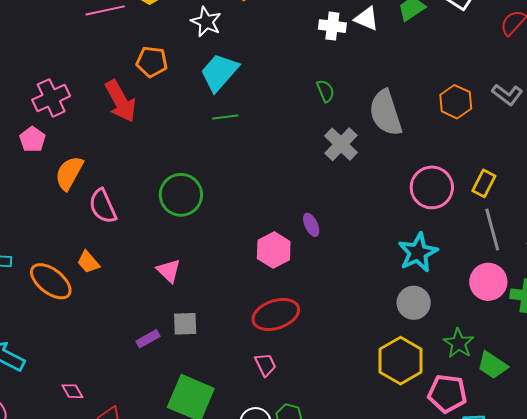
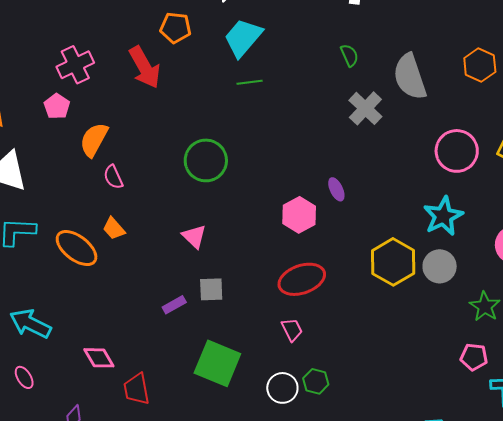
pink semicircle: (103, 206) -> (113, 177), moved, size x0.7
yellow hexagon: (401, 361) -> (393, 262), moved
pink diamond: (72, 391) -> (99, 358), size x1.4
pink pentagon: (447, 394) -> (474, 357), size x0.7

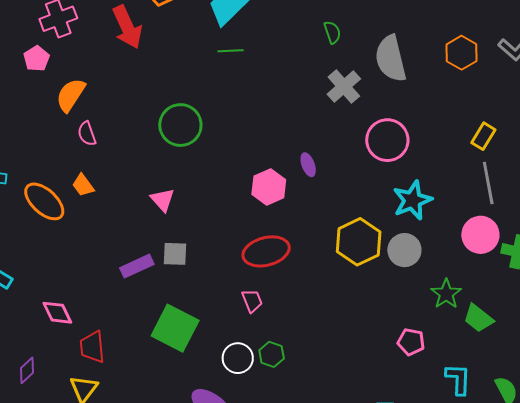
pink circle: (457, 151) -> (387, 140), moved
purple rectangle: (174, 305) -> (137, 266), size x1.4
pink pentagon: (474, 357) -> (411, 342), moved

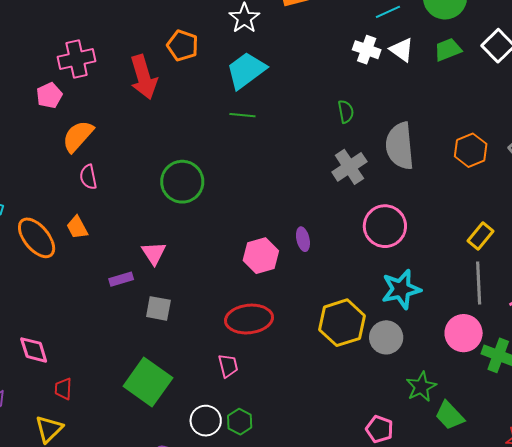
purple rectangle: (137, 266) -> (121, 279), moved, size x0.7
red trapezoid: (92, 347) -> (63, 389), size x0.7

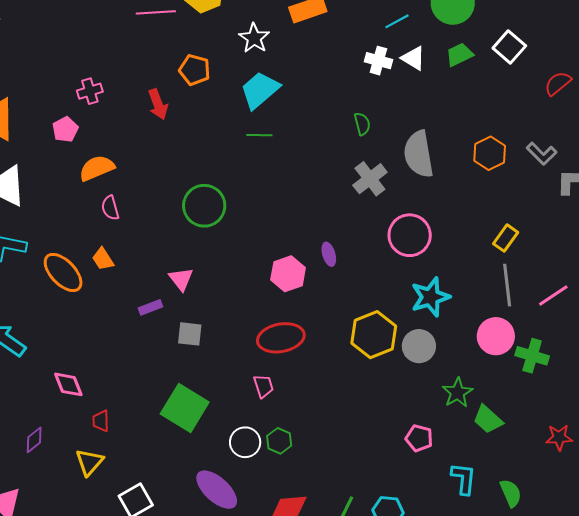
pink cross: (77, 59) -> (90, 91), size x0.7
red arrow: (144, 77) -> (158, 104), size x0.7
orange semicircle: (78, 136) -> (97, 168), turned 30

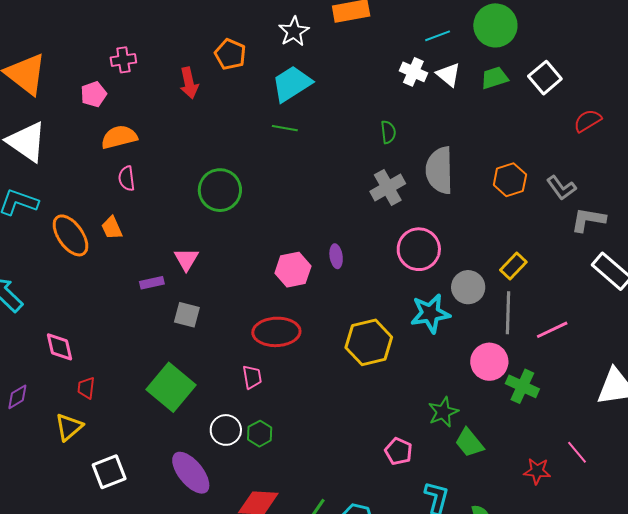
gray circle: (419, 346) -> (468, 287), moved

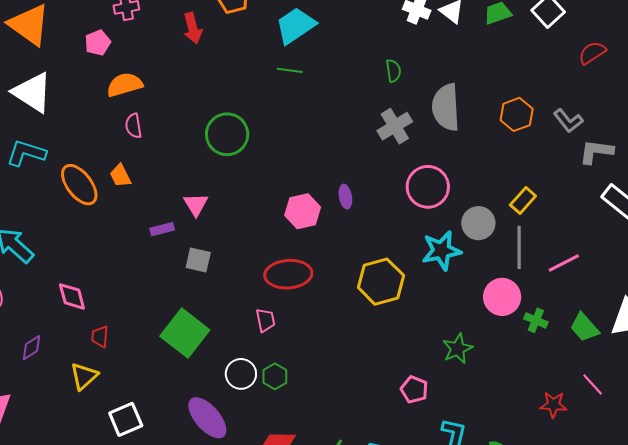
green cross: (522, 386) -> (536, 320), size x0.7
green trapezoid: (469, 443) -> (584, 327), moved

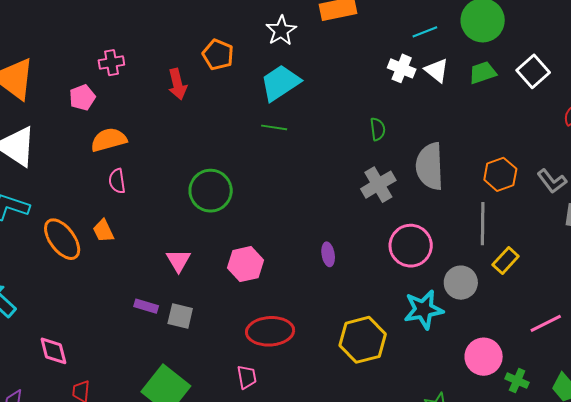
pink hexagon: (303, 211) -> (245, 264), moved
purple rectangle: (162, 229) -> (146, 306), moved, turned 30
gray line: (519, 247) -> (483, 224), moved

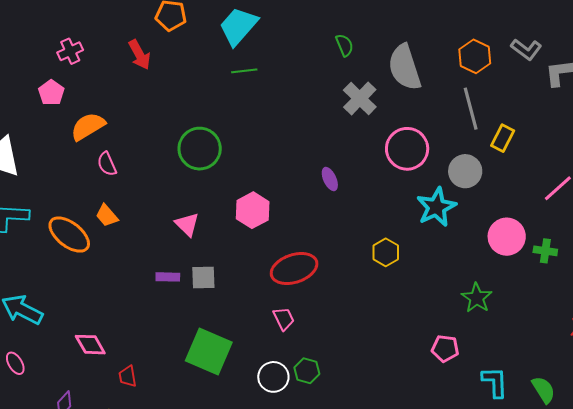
yellow hexagon: (363, 340) -> (386, 252), size x0.6

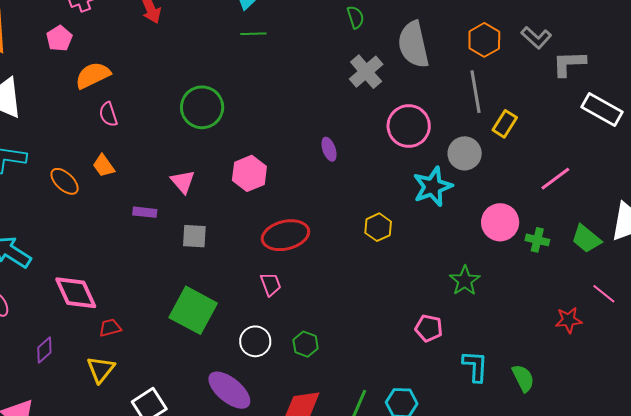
orange ellipse: (69, 235) -> (65, 181), size x0.7
purple rectangle: (168, 277) -> (145, 212), moved
pink diamond: (90, 345) -> (76, 293), size x1.4
green hexagon: (307, 371) -> (306, 344), moved
red trapezoid: (128, 376) -> (110, 328), turned 80

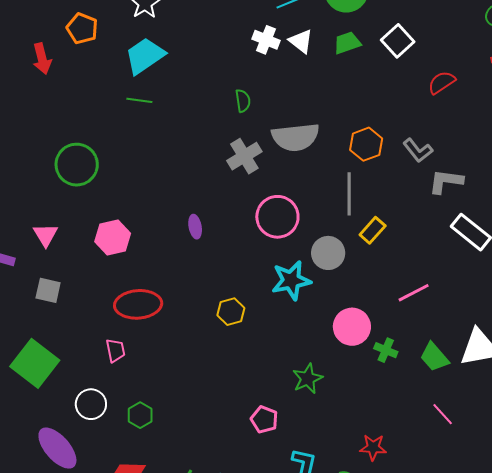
gray semicircle: (413, 45) -> (295, 137), turned -93
red star: (569, 320) -> (373, 447), moved

